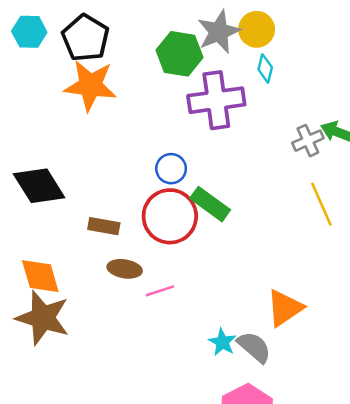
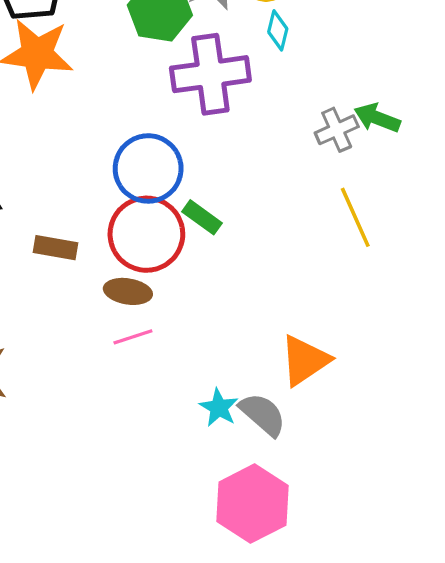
blue circle: (171, 169) -> (148, 168), size x1.6
green rectangle: (210, 204) -> (202, 217), size x0.7
brown ellipse: (125, 269) -> (128, 291), moved

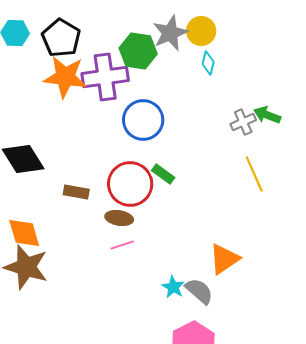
purple cross: (210, 74) -> (105, 77), moved
blue circle: (148, 168) -> (143, 120), moved

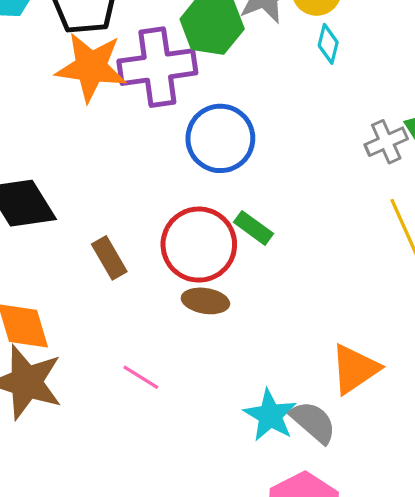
brown rectangle: (76, 192) -> (109, 258), turned 50
brown ellipse: (119, 218) -> (205, 301), moved
pink line: (122, 245) -> (141, 377), moved, turned 50
cyan star: (173, 287) -> (270, 415), size x1.4

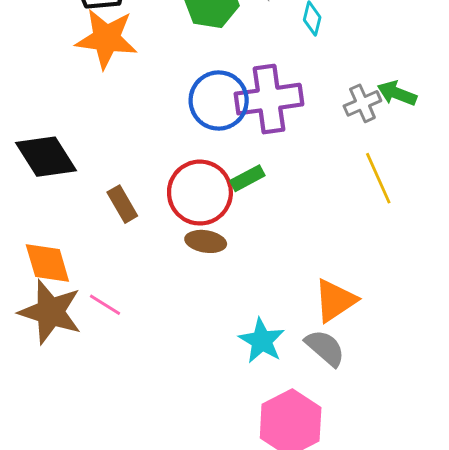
purple cross: (157, 67) -> (269, 99), moved
green rectangle: (254, 228) -> (247, 178), turned -64
pink line: (141, 377) -> (105, 305), moved
gray semicircle: (313, 422) -> (325, 348), moved

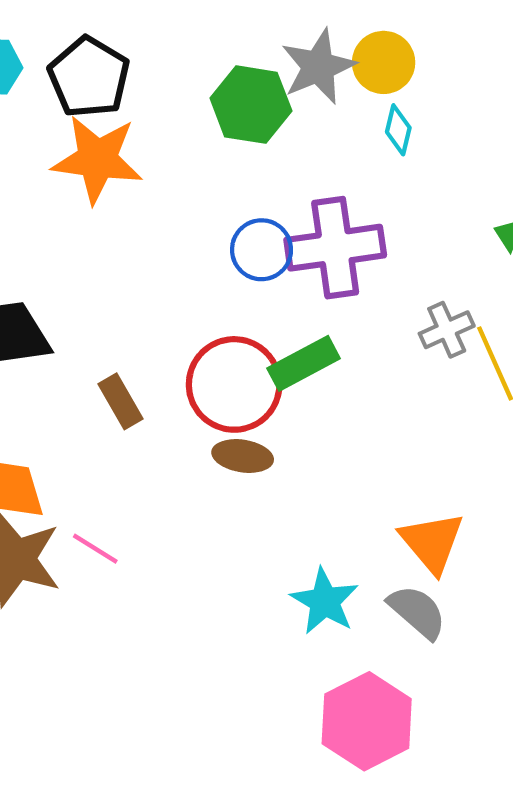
blue circle: (219, 101) -> (262, 250), size x0.7
gray cross: (362, 103) -> (447, 330), moved
green rectangle: (247, 178) -> (304, 363), size x1.4
orange triangle: (335, 300) -> (432, 542), turned -36

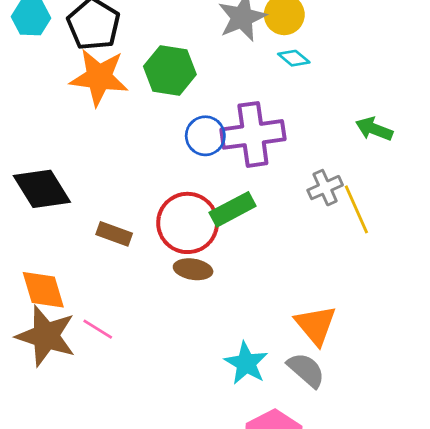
green hexagon: (251, 105) -> (170, 70), moved
cyan diamond: (398, 130) -> (294, 58), turned -64
brown rectangle: (121, 401) -> (114, 234), turned -40

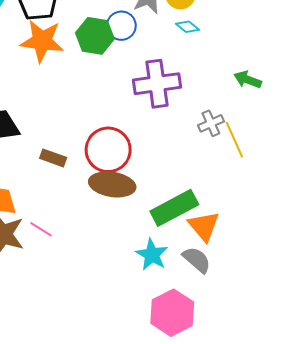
blue circle: (205, 136) -> (121, 26), moved
green rectangle: (233, 209) -> (174, 208), moved, size x1.4
brown ellipse: (193, 269) -> (112, 184), size x1.6

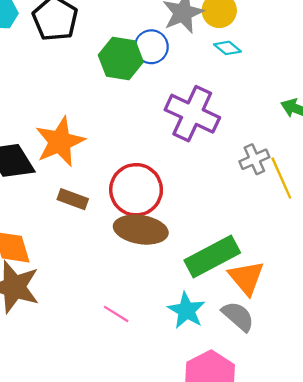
orange star: (42, 41) -> (60, 142), moved, turned -30
purple cross: (157, 84) -> (192, 114), turned 33
pink line: (41, 229) -> (116, 314), moved

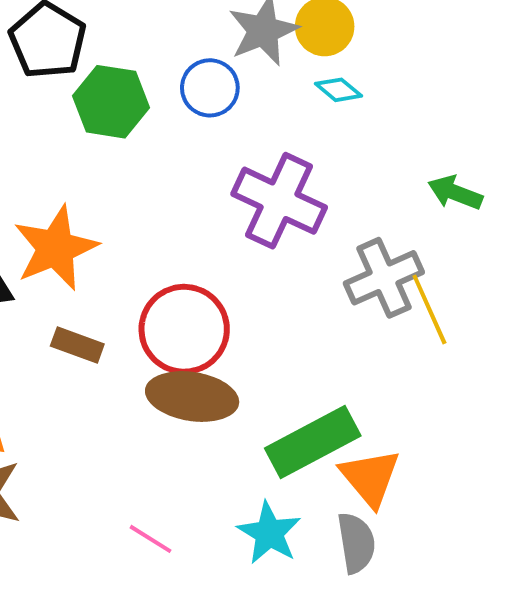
green hexagon: (121, 58) -> (111, 102), moved
gray cross: (254, 159) -> (384, 278), size x1.5
gray semicircle: (238, 316) -> (356, 543), turned 40

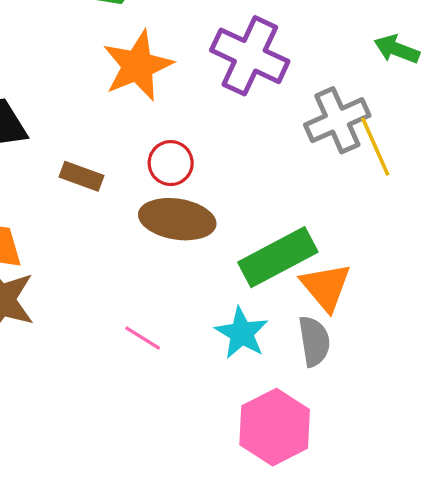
orange star: (56, 248) -> (138, 66), moved
red circle: (184, 329) -> (171, 163), size x0.6

